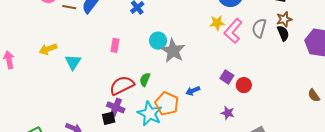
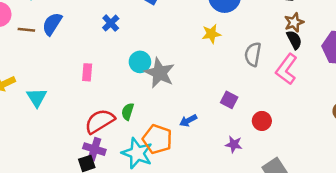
gray semicircle: (259, 28) -> (253, 54), moved
pink L-shape: (233, 31) -> (286, 69), moved
red circle: (244, 85) -> (262, 121), moved

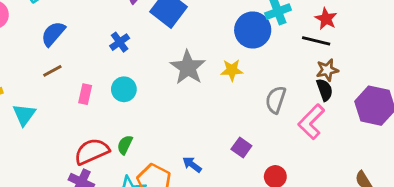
brown line: (26, 30) -> (52, 71), moved, turned -42
cyan circle: (140, 62) -> (124, 89), moved
gray star: (160, 73) -> (188, 67), moved
blue arrow: (188, 121) -> (192, 165), turned 56

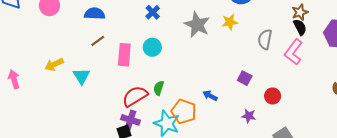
blue semicircle: (53, 34) -> (95, 14), turned 60
blue cross: (120, 42) -> (153, 12), moved
pink rectangle: (85, 94) -> (124, 55), size x1.5

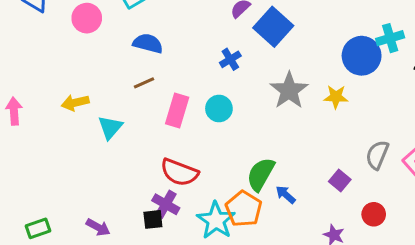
gray semicircle: (265, 39) -> (377, 155), moved
green semicircle: (159, 88) -> (261, 174), moved, size x1.6
red semicircle: (135, 96) -> (179, 172), turned -140

